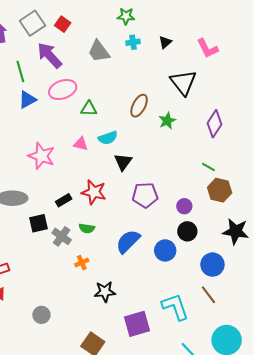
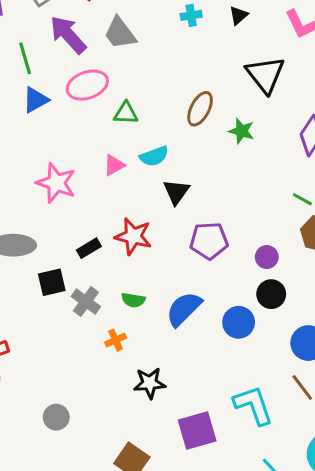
gray trapezoid: (99, 51) -> (120, 33), moved
green star: (167, 121) -> (242, 131), turned -30
pink triangle: (81, 144) -> (114, 165), turned -42
green semicircle: (87, 228) -> (133, 300), moved

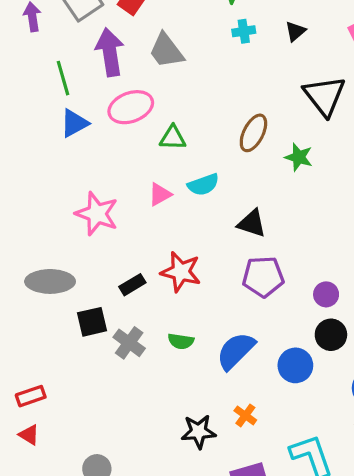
purple arrow: (68, 35) -> (110, 52), turned 33
black triangle: (176, 192) -> (252, 223), moved, turned -48
orange cross: (116, 340) -> (245, 415), moved, turned -30

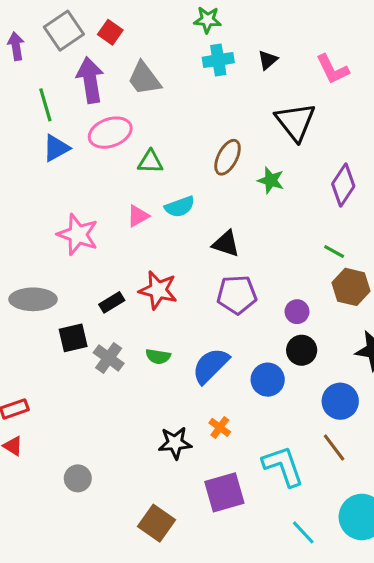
cyan cross: (244, 31) -> (218, 60), size x1.4

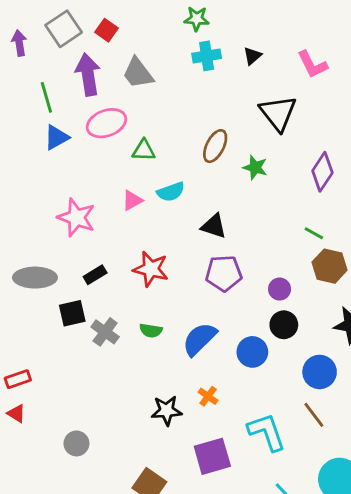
black rectangle: (112, 302) -> (95, 275), moved

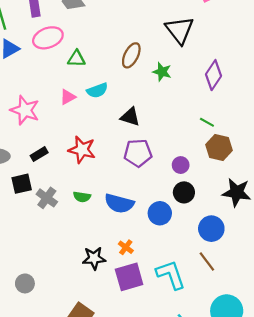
blue semicircle: (199, 339) -> (119, 203), turned -120
purple square: (212, 456) -> (129, 277), moved

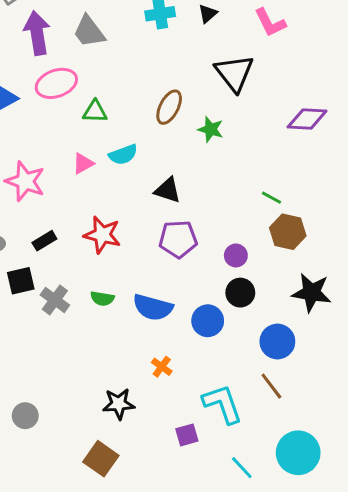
purple diamond: (214, 75) -> (307, 119), moved, turned 60
black star: (94, 258) -> (119, 404), moved
purple square: (129, 277) -> (187, 435), moved, size x0.6

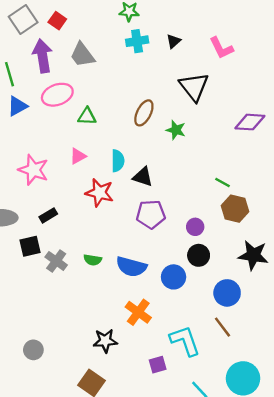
cyan semicircle: (123, 155) -> (118, 161), moved, turned -70
red star: (102, 235) -> (99, 193), moved
orange cross: (162, 367) -> (138, 312), size x1.6

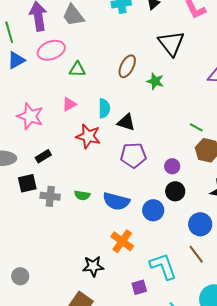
gray cross: (56, 261) -> (50, 196), turned -30
gray circle: (33, 350) -> (20, 276), moved

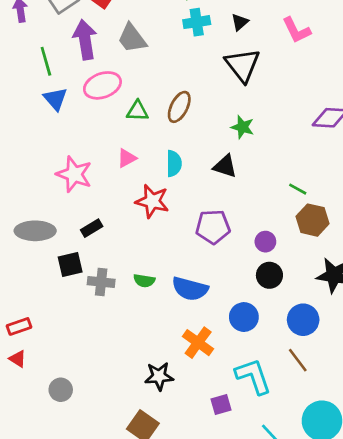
black triangle: (171, 43) -> (243, 65), moved
blue triangle: (16, 60) -> (55, 99), turned -42
brown ellipse: (127, 66) -> (179, 107), moved
black triangle: (126, 122) -> (225, 166), moved
blue circle: (153, 210) -> (244, 317), moved

